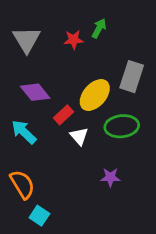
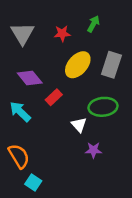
green arrow: (99, 28) -> (93, 24), moved
yellow ellipse: (95, 95) -> (78, 65), moved
white triangle: (79, 136) -> (79, 125), moved

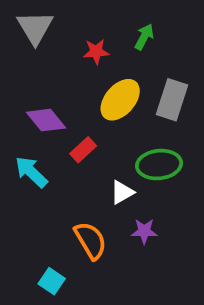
gray triangle: (22, 33) -> (35, 28), moved
white triangle: (79, 125) -> (122, 192), turned 42
orange semicircle: (19, 156) -> (91, 240), moved

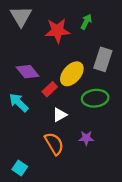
red star: (96, 52) -> (57, 31), size x1.6
yellow ellipse: (120, 100) -> (72, 74), moved
white triangle: (122, 192) -> (60, 115), moved
cyan square: (52, 281) -> (20, 168), moved

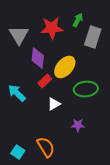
gray triangle: (21, 16) -> (19, 35), moved
gray rectangle: (103, 59) -> (93, 37), moved
purple diamond: (28, 72) -> (38, 58), moved, turned 45
orange semicircle: (54, 144) -> (46, 147), moved

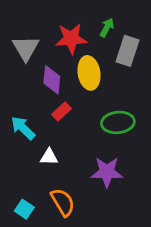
yellow ellipse: (65, 67) -> (89, 73), moved, turned -50
white triangle: (54, 104) -> (49, 157), moved, turned 32
purple star: (78, 125) -> (107, 172), size x1.6

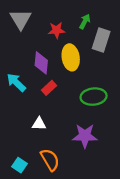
red star: (71, 39) -> (57, 30), size x0.7
gray triangle: (26, 48) -> (21, 19), moved
cyan arrow: (23, 128) -> (16, 82), moved

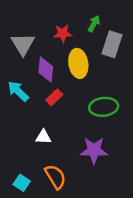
gray triangle: (21, 19) -> (23, 44), moved

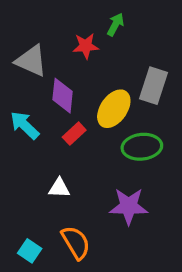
green arrow: (94, 24) -> (115, 24), moved
gray triangle: (23, 44) -> (31, 61), turned -35
gray rectangle: (112, 44) -> (153, 86), moved
yellow ellipse: (78, 63) -> (114, 109), moved, turned 44

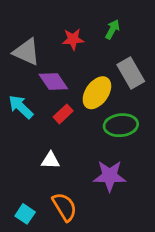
green arrow: (115, 24) -> (112, 29), moved
gray rectangle: (153, 86) -> (131, 73), turned -48
purple diamond: (63, 96) -> (53, 81), turned -40

